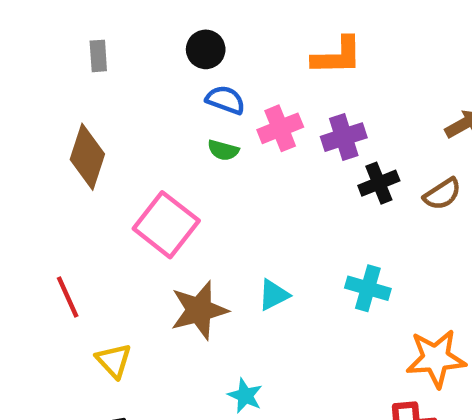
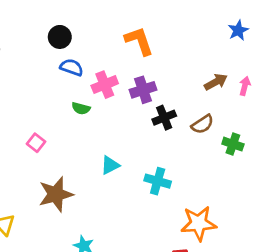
orange L-shape: (337, 56) -> (139, 41), turned -108
green semicircle: (223, 150) -> (81, 108), moved
pink square: (166, 225) -> (36, 143), size x0.5
cyan triangle: (274, 295) -> (110, 165), moved

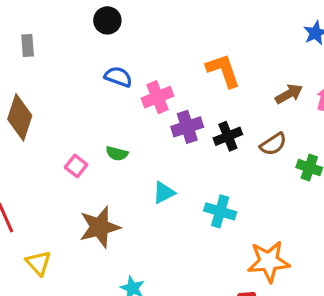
black circle: (60, 37) -> (107, 20), moved
orange L-shape: (139, 41) -> (223, 71), moved
purple cross: (143, 90) -> (187, 127), moved
green semicircle: (81, 108) -> (117, 153), moved

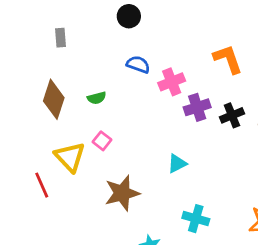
green semicircle: (117, 153) -> (97, 98), moved, turned -30
cyan cross: (220, 211) -> (196, 219), moved
yellow triangle: (39, 263) -> (70, 157), moved, size x1.4

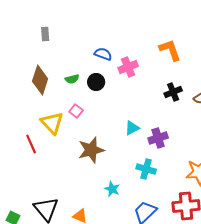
black circle: (129, 16) -> (96, 82), moved
purple cross: (197, 107) -> (158, 138), moved

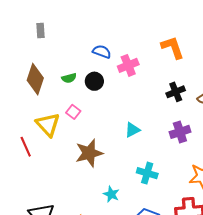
purple cross: (158, 138) -> (180, 132), moved

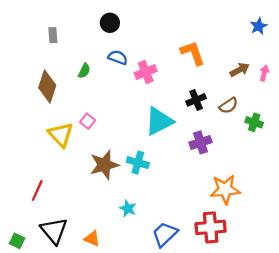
green semicircle: (69, 78) -> (84, 71), moved, turned -48
black circle: (94, 81) -> (110, 23), moved
cyan triangle: (132, 130) -> (159, 121), moved, size x1.8
red line: (26, 147) -> (37, 191), moved, turned 48
cyan cross: (147, 173) -> (138, 163), moved

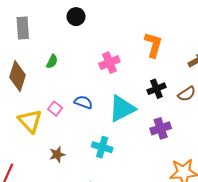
gray rectangle: (53, 35) -> (23, 28), size x1.5
orange L-shape: (193, 53) -> (153, 45), turned 35
blue semicircle: (118, 57) -> (83, 102), moved
brown star: (104, 165) -> (57, 154), moved, size x0.6

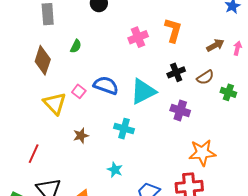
pink cross: (109, 63) -> (138, 37), moved
blue semicircle: (83, 102) -> (106, 85), size x1.4
purple cross: (161, 128) -> (180, 110), turned 36

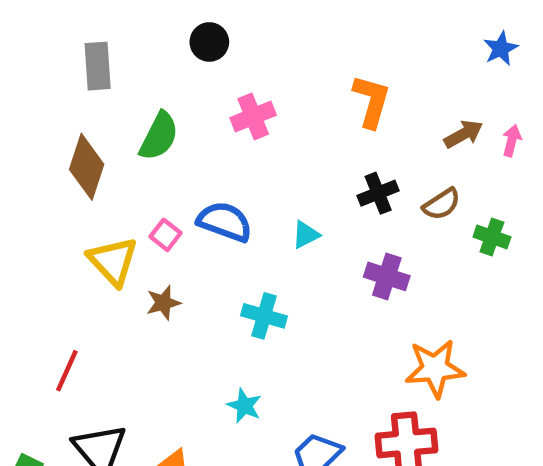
pink cross: (138, 37) -> (253, 116), moved
green semicircle: (76, 46) -> (159, 136), size x1.6
cyan triangle: (143, 91) -> (306, 235), size x0.5
brown star: (81, 136) -> (163, 303), moved

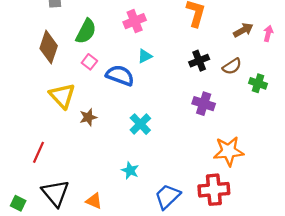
pink square: (165, 235) -> (89, 62), moved
cyan triangle: (306, 235) -> (145, 56), moved
cyan cross: (264, 316) -> (140, 124), turned 30

